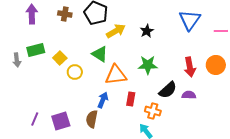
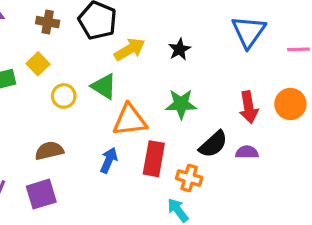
yellow square: (60, 58) -> (38, 64), moved
yellow circle: (75, 72) -> (64, 96), moved
red rectangle: (131, 99) -> (154, 159), size x1.5
brown semicircle: (92, 119) -> (49, 151), moved, turned 66

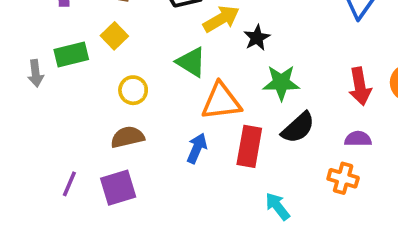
black star: (179, 49) -> (257, 38), moved
yellow circle: (64, 96) -> (133, 90), moved
black semicircle: (213, 144) -> (298, 128), moved
orange cross: (189, 178) -> (343, 178), moved

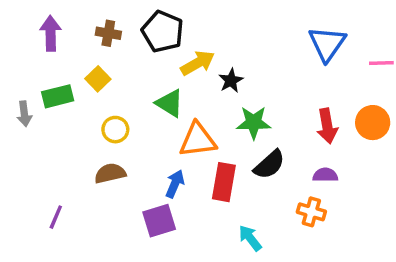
purple square: (118, 188) -> (159, 221), moved

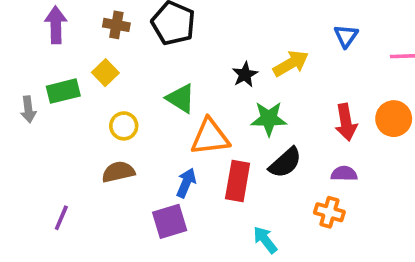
blue triangle: (327, 44) -> (346, 36), size x0.6
yellow arrow: (198, 63) -> (291, 64), moved

